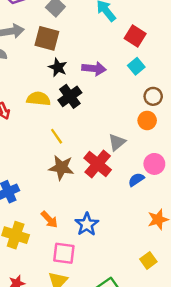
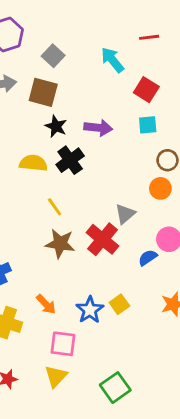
cyan square: (136, 66) -> (148, 125), turned 35
yellow square: (148, 260) -> (119, 304), moved

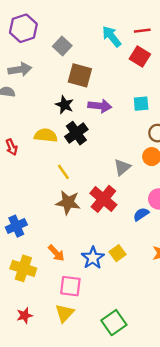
cyan arrow: (112, 60) -> (112, 37), moved
red square: (146, 90) -> (140, 57), moved
brown square: (43, 92) -> (80, 75), moved
gray triangle: (125, 214) -> (122, 167), moved

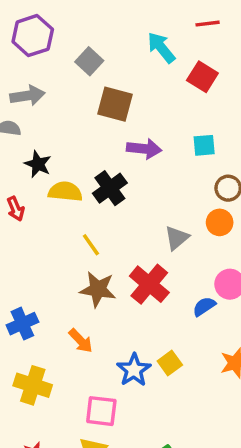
red line: (142, 31) -> (208, 24), moved
black star: (65, 105) -> (38, 164), moved
orange arrow: (56, 253) -> (81, 341), moved

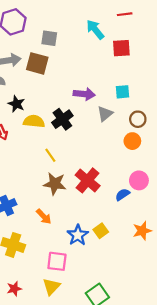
gray square: (89, 61) -> (49, 38), turned -35
red square: (202, 77) -> (121, 48), turned -36
brown square: (115, 104) -> (37, 63), moved
gray triangle: (177, 238) -> (105, 114), moved

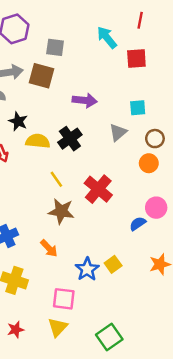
red line: (125, 14) -> (140, 20), turned -72
purple arrow: (84, 94) -> (85, 100), moved
red cross: (88, 180) -> (98, 189), moved

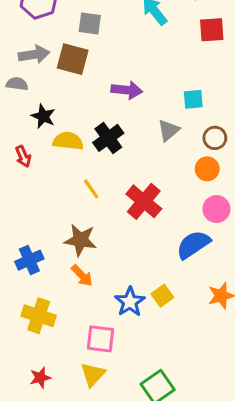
red square: (136, 58) -> (212, 30), moved
pink circle: (156, 208) -> (216, 209), moved
brown star: (61, 211) -> (80, 240), moved
blue semicircle: (138, 224) -> (193, 245), size x1.6

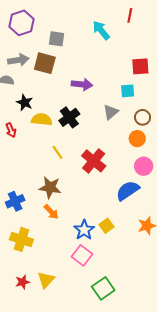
red square: (212, 30) -> (140, 66), moved
pink square: (100, 339) -> (82, 255), moved, turned 30
yellow triangle: (93, 374) -> (46, 280), moved

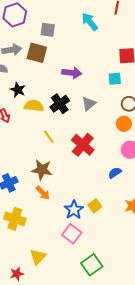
gray triangle: (111, 112) -> (89, 104), moved
blue semicircle: (128, 191) -> (115, 173), size x0.6
red star: (23, 282) -> (17, 274), moved

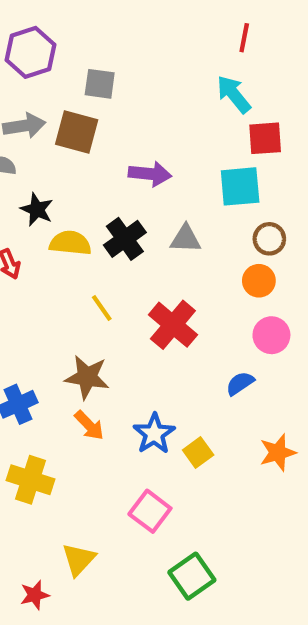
cyan arrow: (90, 22) -> (234, 94), moved
cyan square: (115, 79) -> (240, 186), size x1.5
gray triangle: (89, 104) -> (186, 239), turned 42
blue star: (74, 210) -> (154, 434), moved

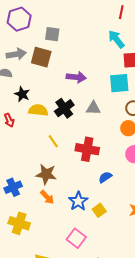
red cross: (173, 325) -> (87, 149), turned -30
blue semicircle: (240, 383) -> (105, 177), moved

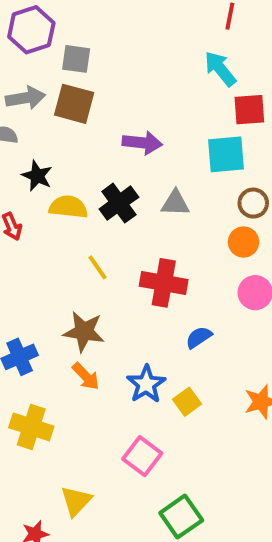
gray square: (52, 34) -> (76, 59), moved

